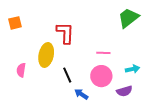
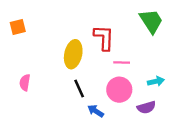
green trapezoid: (128, 18) -> (151, 21), turned 95
red L-shape: (65, 33) -> (104, 38), moved
yellow ellipse: (46, 55) -> (73, 54), moved

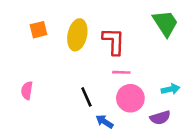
orange square: (18, 27) -> (39, 30), moved
yellow ellipse: (73, 54) -> (77, 35), moved
pink line: (122, 62) -> (121, 72), moved

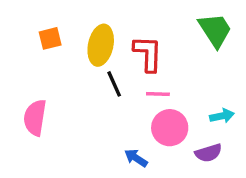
pink semicircle: (27, 90) -> (35, 118), size x1.5
black line: (86, 97) -> (114, 84), moved

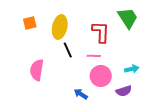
red L-shape: (148, 54) -> (101, 32), moved
pink semicircle: (35, 118) -> (37, 70), moved

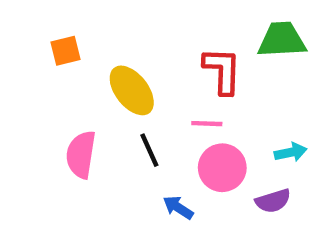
green trapezoid: (128, 18) -> (282, 40), turned -60
yellow ellipse: (60, 27) -> (132, 90), moved, turned -50
black line: (68, 50) -> (149, 150), moved

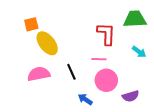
yellow ellipse: (132, 90) -> (47, 43), moved
cyan arrow: (291, 152) -> (139, 52), moved, turned 48
pink semicircle: (81, 154) -> (39, 74), turned 70

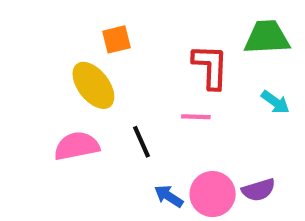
orange square: (31, 24) -> (116, 39), moved
pink circle: (106, 80) -> (213, 194), moved

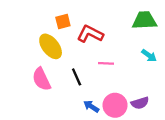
red L-shape: (210, 67) -> (90, 34), moved, turned -65
pink semicircle: (77, 146) -> (41, 79), turned -105

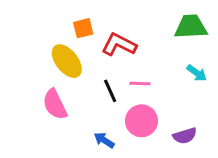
black line: (77, 77) -> (110, 91), moved
pink circle: (115, 105) -> (141, 121), moved
blue arrow: (91, 106) -> (104, 140), moved

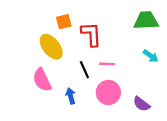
red L-shape: (119, 45) -> (91, 34), turned 60
purple semicircle: (185, 136) -> (142, 104), turned 54
blue arrow: (104, 140) -> (71, 96), moved, turned 42

